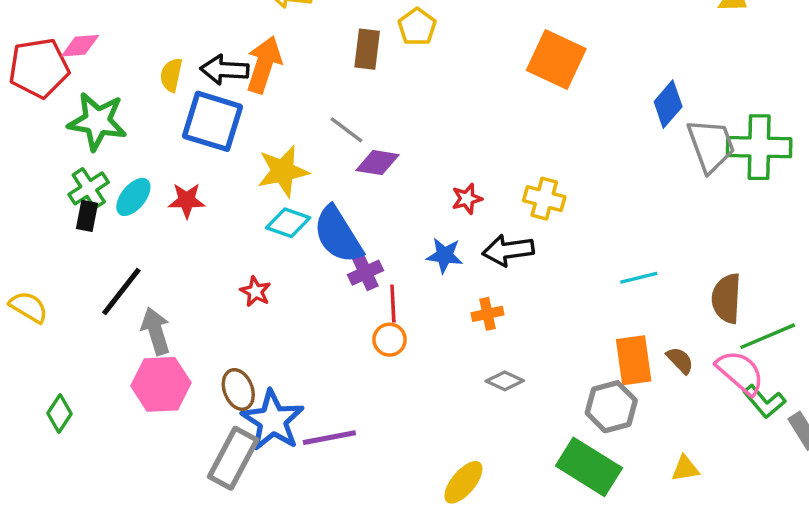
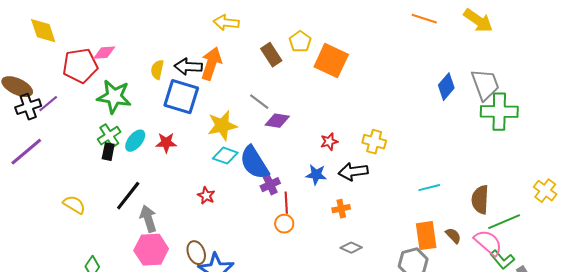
brown rectangle: (367, 49) -> (271, 55), turned -40
orange square: (556, 59) -> (331, 61), moved
gray trapezoid: (711, 145) -> (485, 85), moved

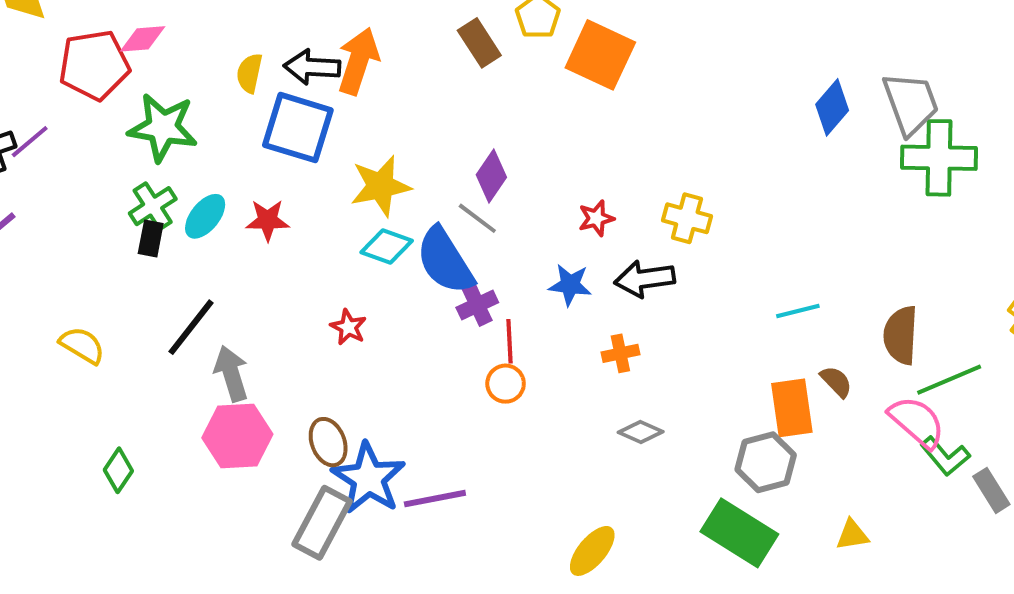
gray line: (259, 102) -> (477, 218), moved
purple diamond: (277, 121) -> (491, 176), turned -65
brown semicircle: (453, 236) -> (836, 382), moved

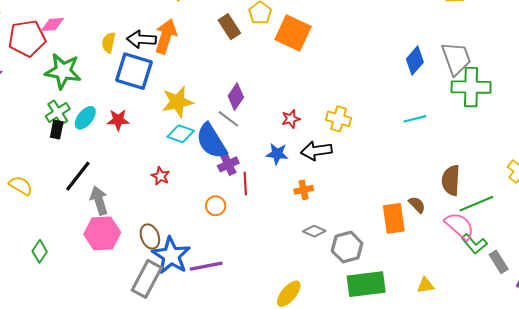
cyan line: (798, 311) -> (415, 119), moved
orange circle: (506, 384) -> (216, 206), moved
gray hexagon: (766, 462) -> (347, 247), moved
green rectangle: (739, 533) -> (366, 284), turned -39

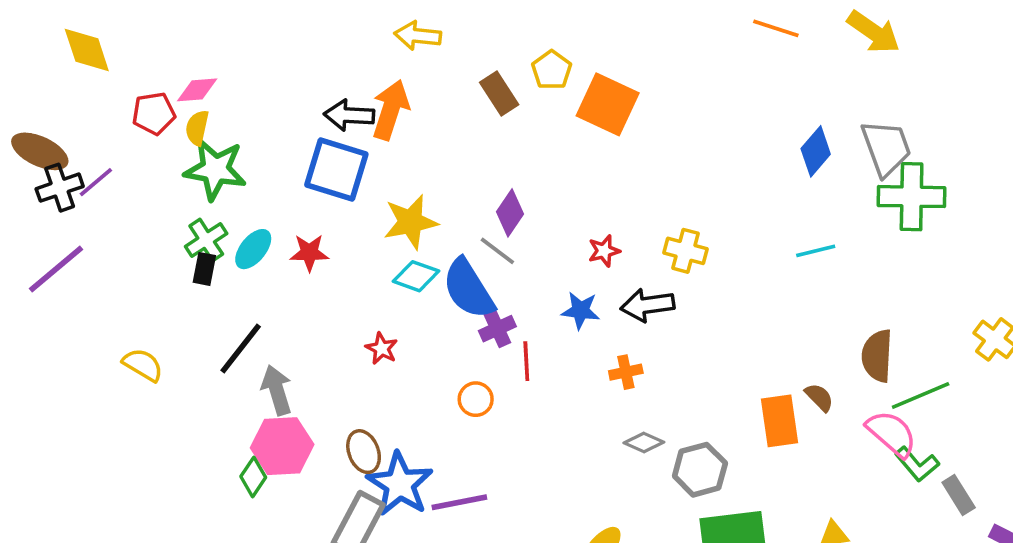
red pentagon: (27, 38) -> (154, 113), size x0.7
yellow semicircle: (109, 43) -> (197, 128), moved
green diamond: (40, 251) -> (253, 477), moved

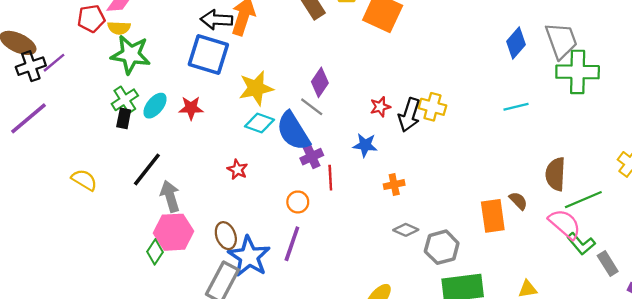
yellow semicircle: (197, 128) -> (119, 28), turned -100
black arrow: (647, 305) -> (409, 115), moved, turned -64
purple line: (459, 502) -> (292, 244), moved, turned -60

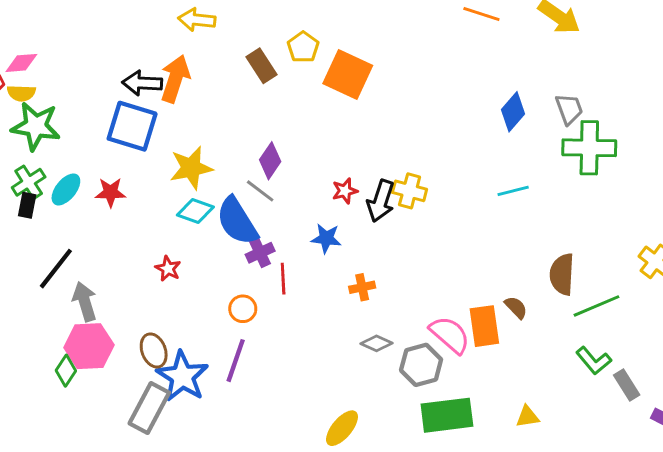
gray trapezoid: (561, 41) -> (569, 109), size x0.7
pink semicircle: (565, 224) -> (450, 335), moved

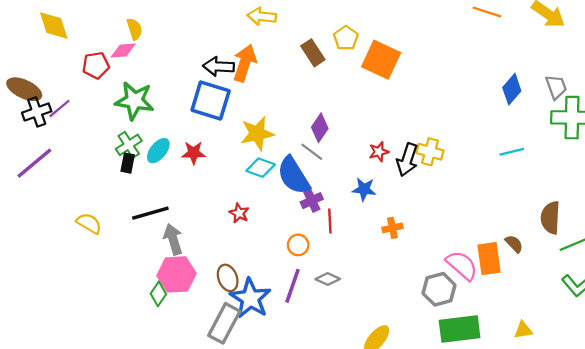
yellow semicircle: (21, 93) -> (134, 29), moved, turned -110
black line: (56, 269) -> (150, 213), turned 36
gray diamond: (376, 343) -> (328, 279), moved

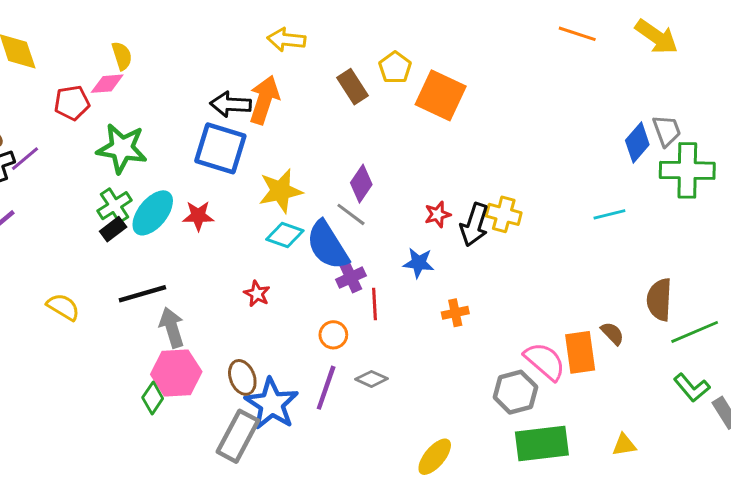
blue diamond: (512, 89) -> (637, 142), moved
cyan ellipse: (158, 151) -> (153, 213), size x1.4
black rectangle: (128, 163) -> (113, 229), turned 42

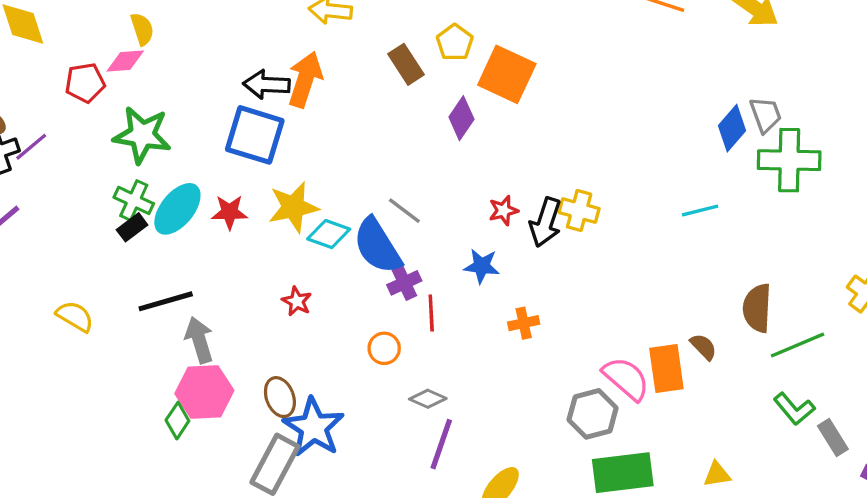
purple diamond: (361, 184) -> (461, 118), moved
yellow star: (280, 191) -> (293, 207), moved
green cross: (115, 206) -> (134, 200), turned -32
purple line: (326, 388) -> (441, 444), moved

